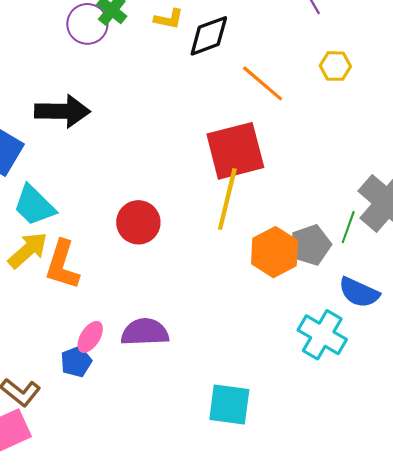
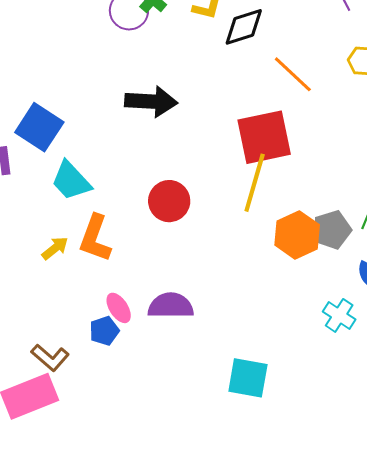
black arrow: (62, 111) -> (151, 102), moved
yellow arrow: (28, 250) -> (55, 248), moved, size x0.7
cyan cross: (322, 335) -> (339, 315), size x0.7
pink ellipse: (90, 337) -> (119, 308), turned -68

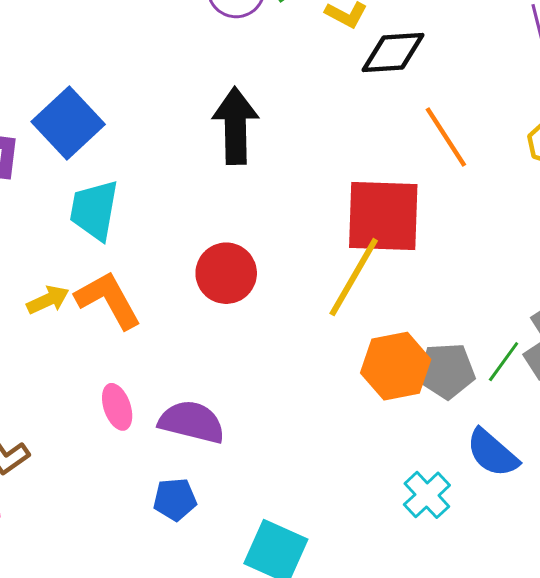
black arrow: (151, 102) -> (235, 126), turned -108
cyan trapezoid: (71, 181) -> (94, 210), turned 39
orange L-shape: (95, 238) -> (108, 300), turned 117
blue pentagon: (104, 331) -> (175, 499), moved

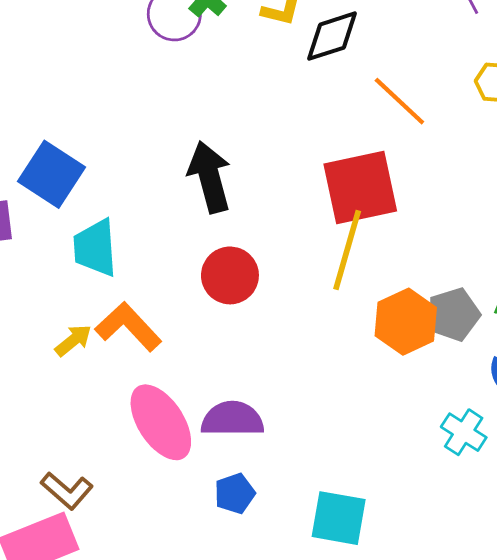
black arrow: (235, 126) -> (210, 177), moved
pink ellipse: (117, 407) -> (161, 422), size x1.8

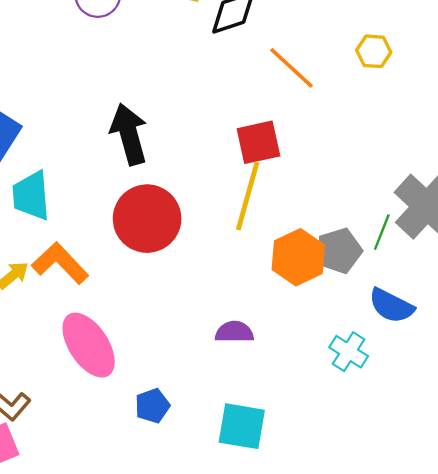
red square: (360, 188) -> (258, 142), size x0.7
red circle: (230, 275) -> (147, 219), size x1.4
purple semicircle: (232, 419) -> (234, 332), moved, size x0.7

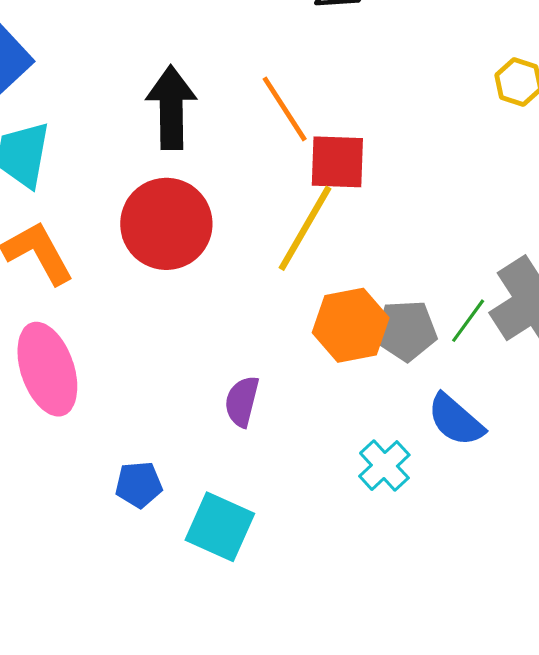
orange line: (292, 68) -> (285, 109), moved
purple semicircle: (234, 332) -> (242, 401), turned -90
blue pentagon: (152, 406) -> (139, 485), moved

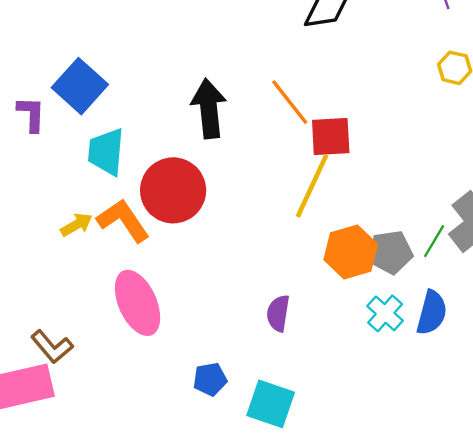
red circle: (166, 224) -> (173, 190), moved
blue semicircle: (456, 420) -> (432, 313), turned -111
cyan cross: (384, 466) -> (385, 313), moved

